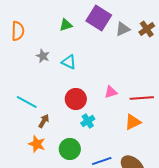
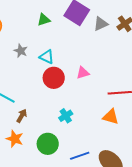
pink triangle: (111, 92) -> (83, 73), moved
red circle: (76, 99) -> (54, 78), moved
orange triangle: (133, 122) -> (111, 117), turned 42

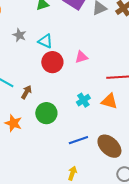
brown arrow: (22, 116) -> (26, 92), moved
cyan cross: (66, 116) -> (83, 100), moved
green circle: (48, 144) -> (46, 113), moved

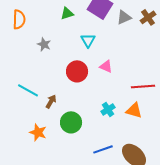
cyan triangle: (45, 41) -> (88, 40), moved, turned 35
pink triangle: (81, 57) -> (106, 66), turned 40

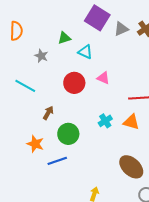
green triangle: (67, 13) -> (64, 38), moved
cyan triangle: (88, 40) -> (85, 52), turned -35
cyan line: (28, 90) -> (25, 86), moved
blue line: (103, 149) -> (57, 161), moved

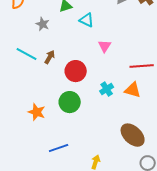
pink triangle: (103, 78) -> (105, 46), turned 40
red circle: (74, 83) -> (76, 71), moved
brown arrow: (48, 113) -> (50, 57), moved
blue line: (57, 161) -> (59, 148), moved

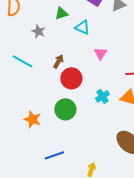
brown arrow: (50, 57) -> (58, 61), moved

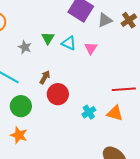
green triangle: (61, 13) -> (48, 38), moved, turned -40
pink triangle: (100, 53) -> (91, 48), moved
green circle: (65, 109) -> (21, 106), moved

